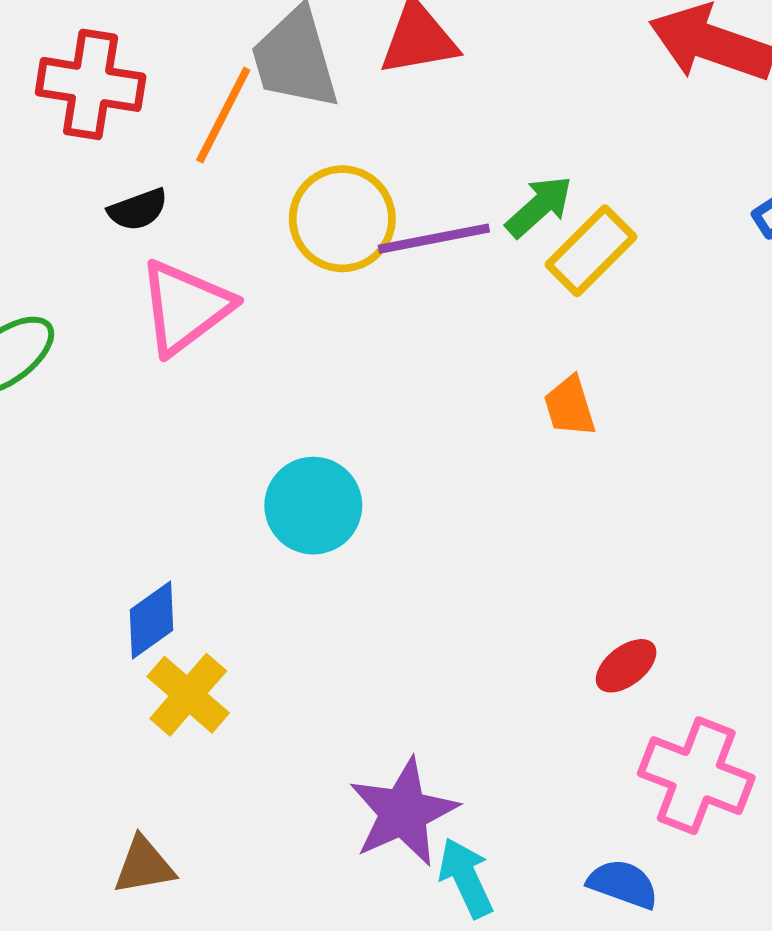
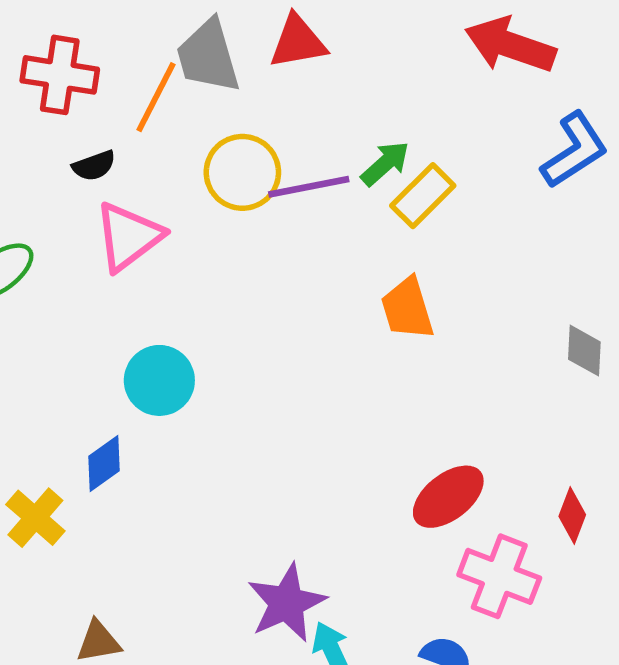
orange trapezoid: (570, 406) -> (407, 309), size x1.4
cyan circle: (313, 506) -> (159, 380), moved
red ellipse: (626, 666) -> (448, 497), size x1.6
yellow cross: (188, 695) -> (35, 518), moved

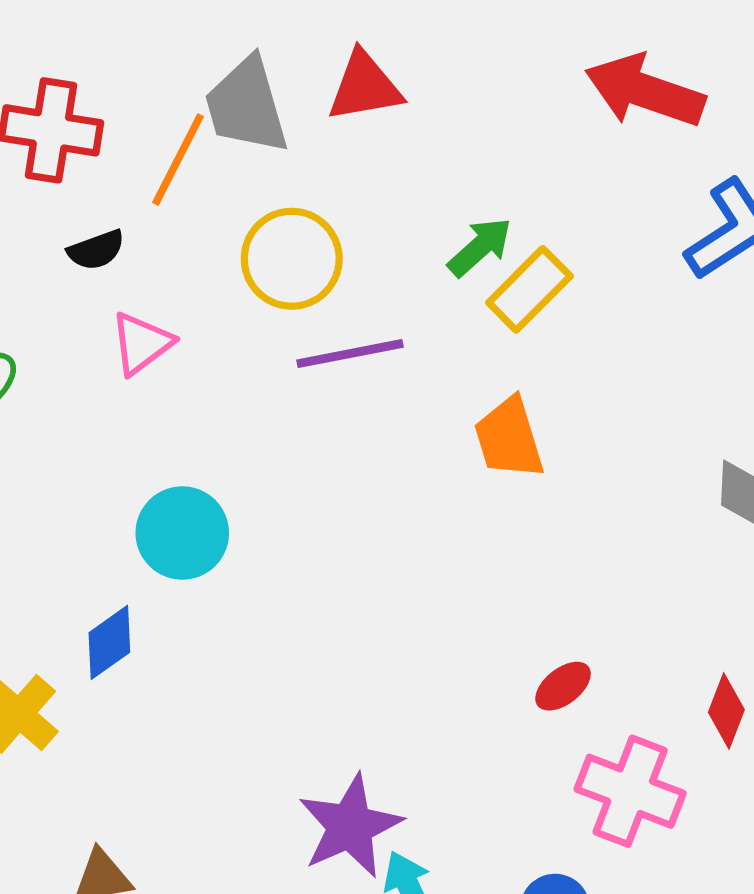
purple line: (309, 187) -> (350, 354), moved
pink triangle: (128, 237) -> (141, 343), size x0.7
red ellipse: (448, 497) -> (563, 686), size x0.6

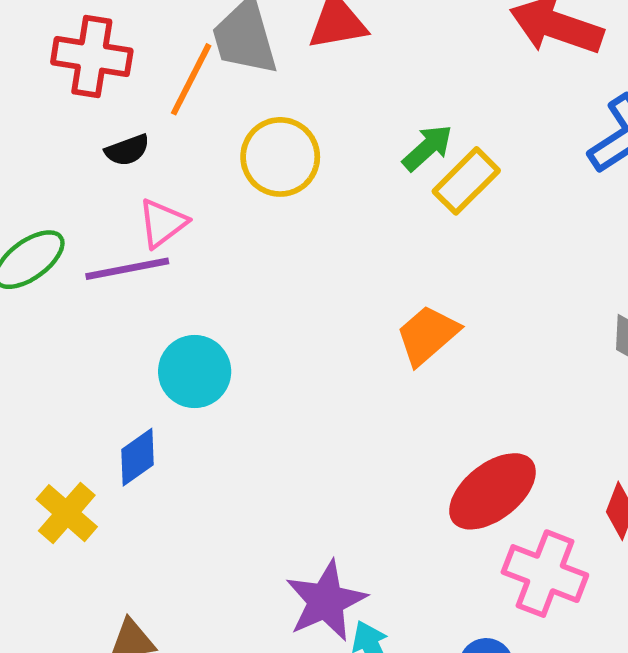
purple line: (350, 354) -> (127, 269), moved
orange trapezoid: (509, 438) -> (427, 335), moved, turned 66
red ellipse: (563, 686) -> (492, 491), size x2.0

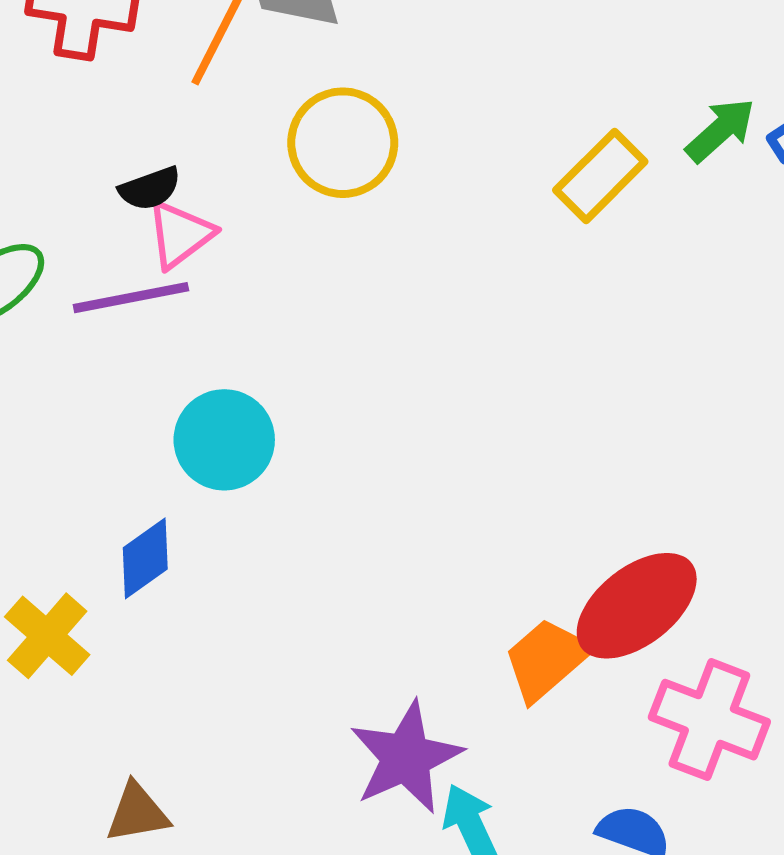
green arrow: (427, 148) -> (720, 130), moved
black semicircle: (127, 150) -> (150, 189), moved
orange trapezoid: (427, 335) -> (547, 659), moved

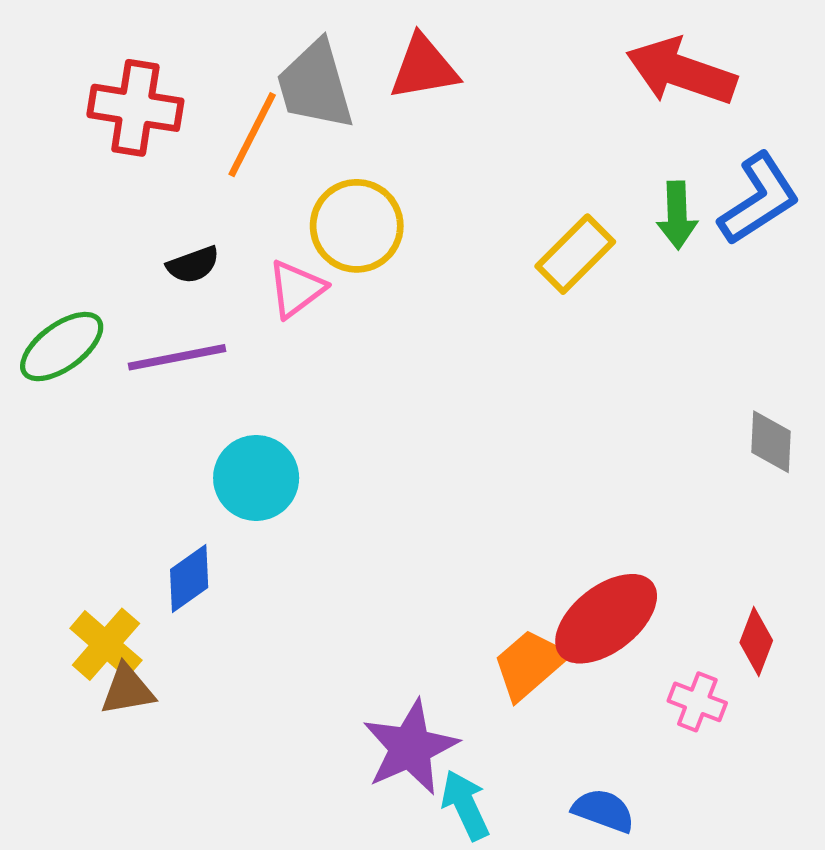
green arrow: (720, 130) -> (677, 215), turned 130
pink triangle: (180, 234) -> (296, 289), moved
pink cross: (709, 720) -> (697, 702), moved, size x0.6
brown triangle: (137, 813) -> (127, 690), moved

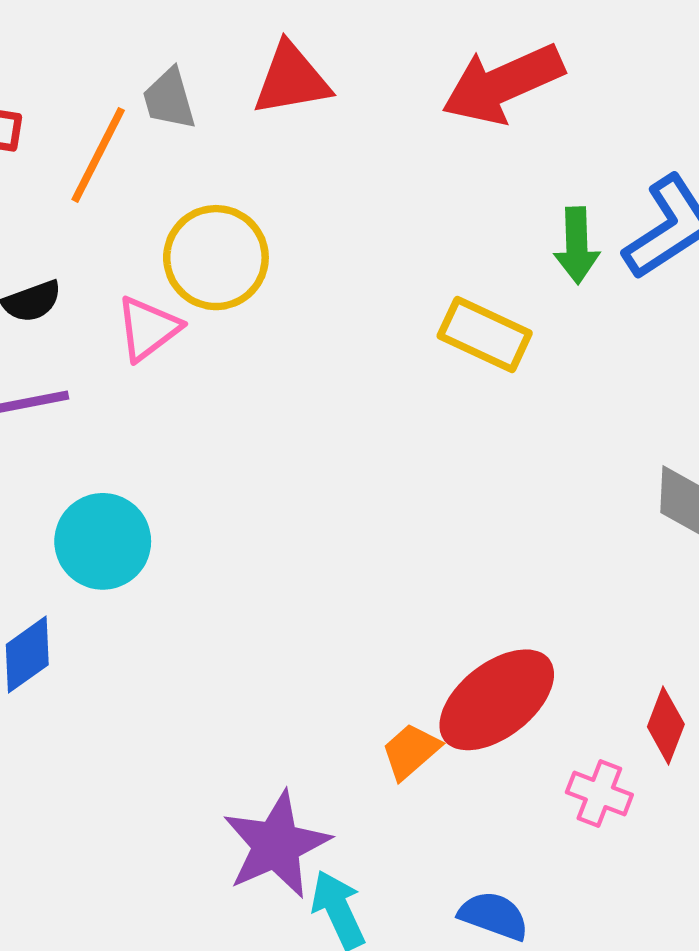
red arrow: (681, 72) -> (503, 84), moved, turned -43
gray trapezoid: (315, 85) -> (169, 99), size x0.6
yellow rectangle: (575, 254) -> (485, 335), moved, turned 70
orange trapezoid: (530, 664) -> (411, 751), size x0.7

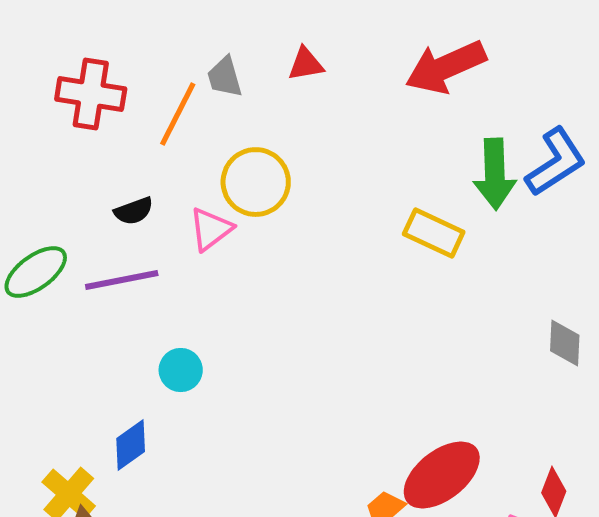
red triangle: (291, 79) -> (306, 64), size x0.7
green arrow: (577, 245) -> (495, 174), size x1.4
cyan circle: (103, 541) -> (181, 370), size x0.7

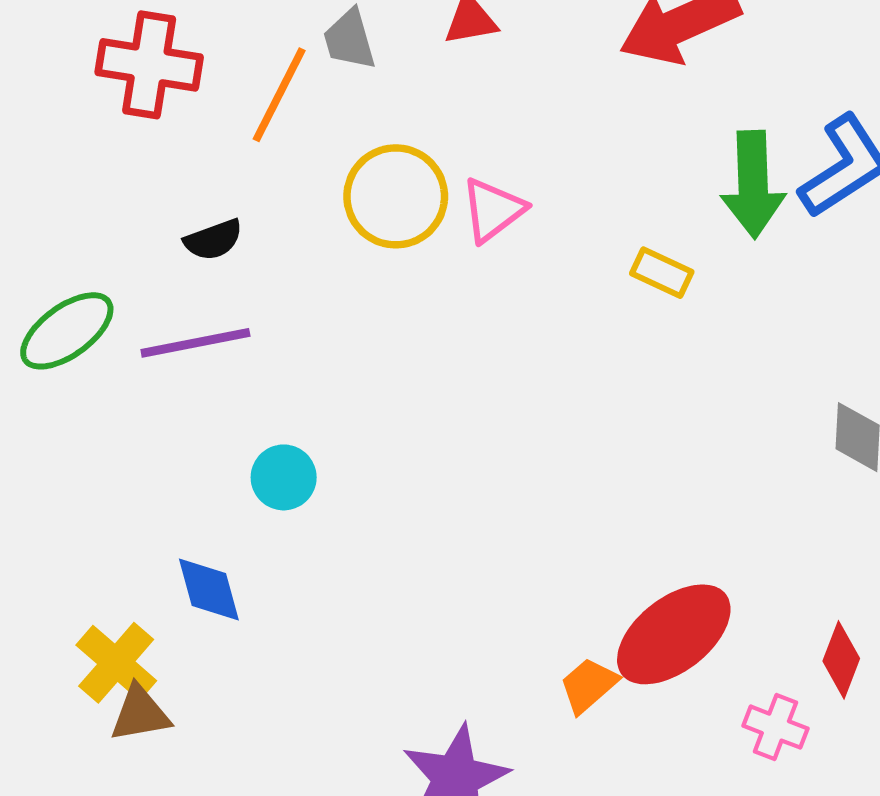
pink triangle: (211, 229) -> (493, 210), moved
yellow rectangle: (434, 233) -> (662, 273), size x0.7
blue diamond: (131, 445) -> (209, 590), turned -70

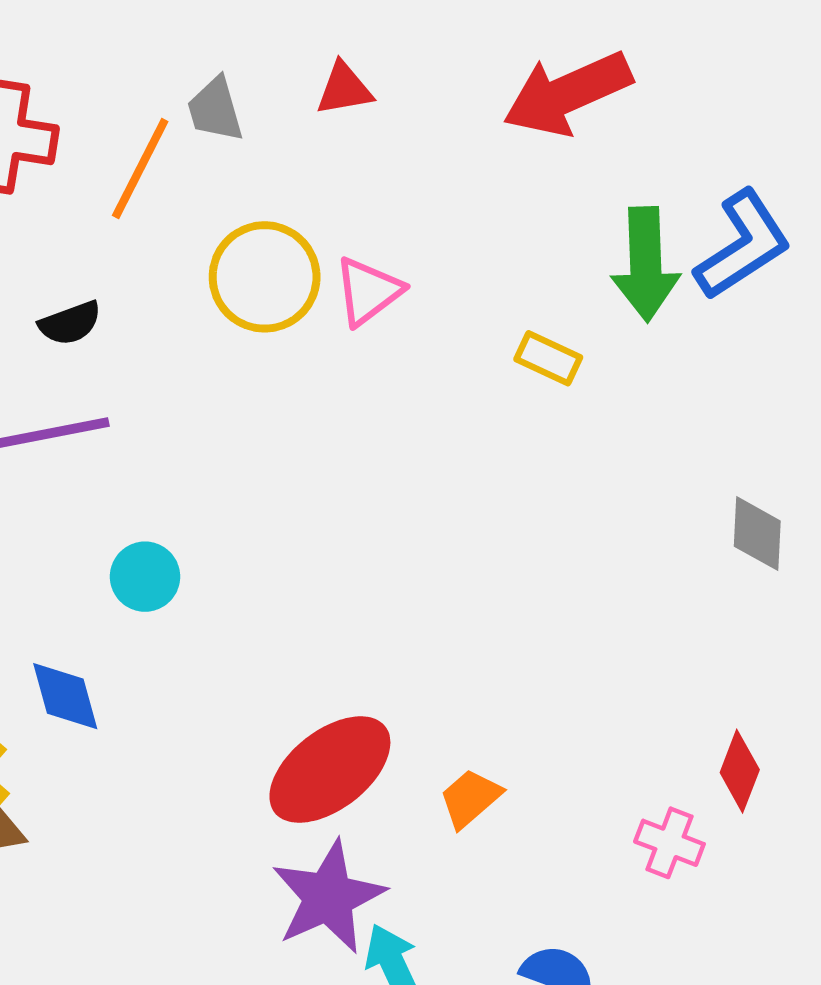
red ellipse: (674, 634) -> (330, 770), moved

